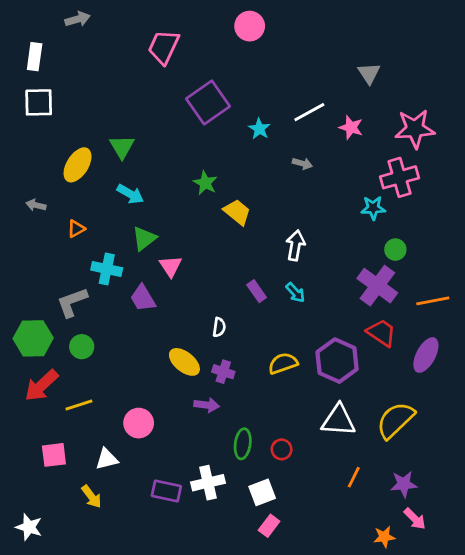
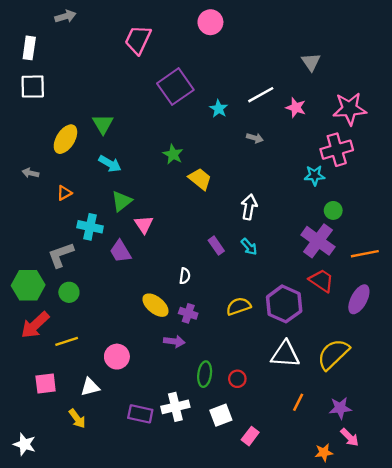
pink rectangle: (269, 526) -> (250, 436), moved

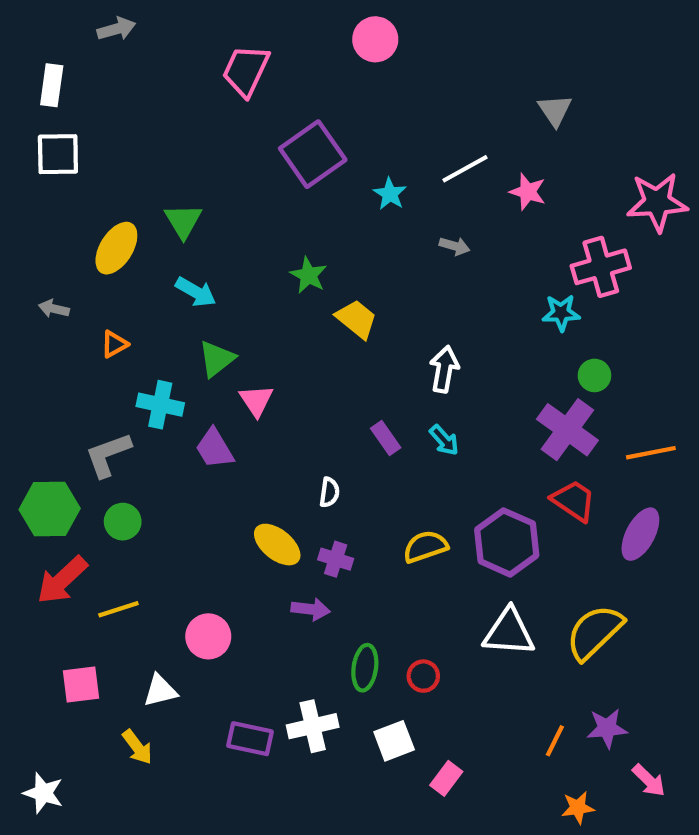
pink star: (350, 109) -> (657, 202), moved
orange line: (298, 402) -> (555, 741), moved
pink arrow: (350, 437) -> (649, 780), moved

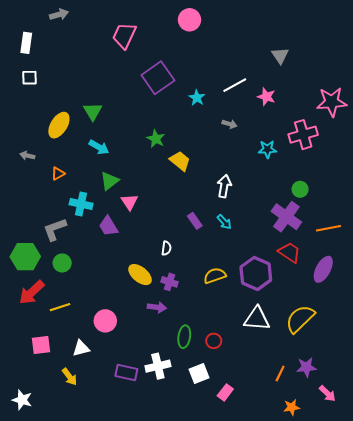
white square: (58, 154) -> (29, 78), size x0.7
cyan star: (561, 313) -> (267, 149), moved

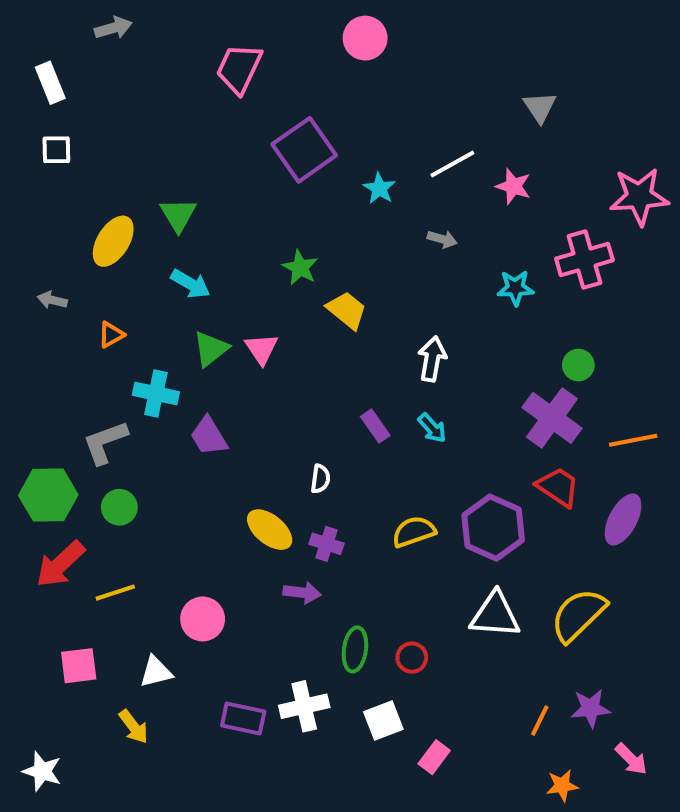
white rectangle: (26, 43) -> (50, 83), turned -30
pink triangle: (129, 202) -> (261, 349), moved

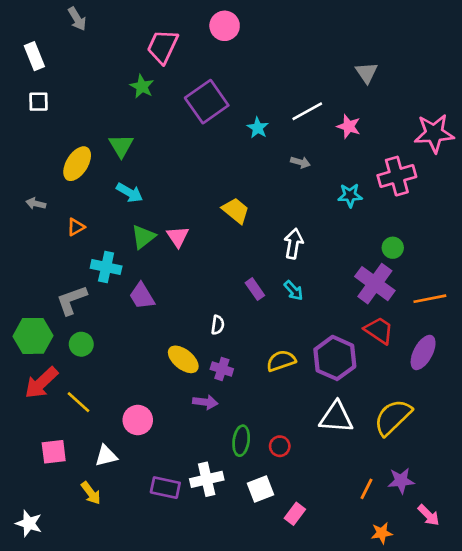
gray arrow: (113, 28) -> (77, 19), turned 75
pink circle: (365, 38) -> (225, 26), moved
green star: (300, 268) -> (142, 86), moved
yellow line: (115, 593) -> (78, 402), turned 60

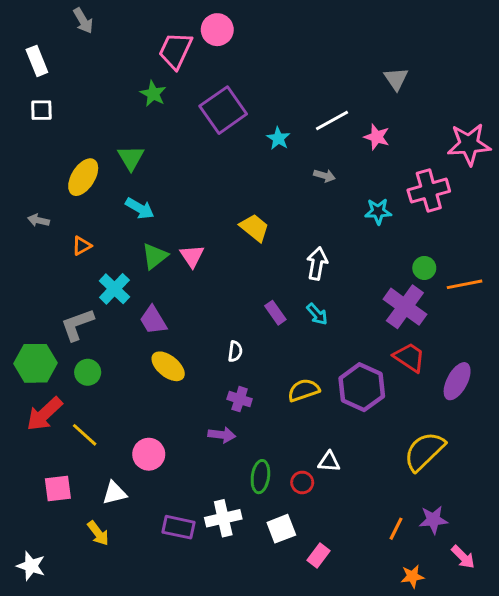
pink circle: (225, 26) -> (217, 30), moved
cyan cross: (106, 267) -> (114, 289), turned 32
orange line: (430, 299) -> (465, 284), moved
yellow ellipse: (183, 359) -> (168, 366), moved
white triangle: (336, 417) -> (329, 462), moved, size x0.6

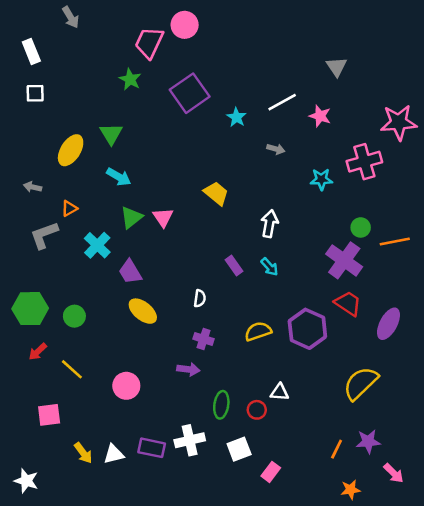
gray L-shape: (77, 325) -> (44, 235), moved
red arrow: (44, 414) -> (38, 352), size x0.6
white triangle: (114, 493) -> (114, 454), moved

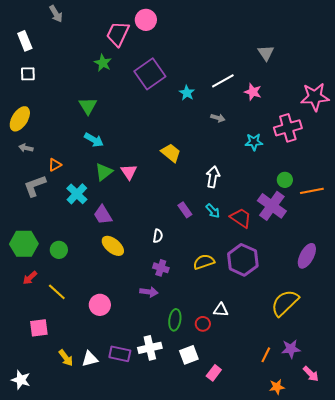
yellow ellipse: (71, 150) -> (20, 119), moved
red trapezoid: (348, 303) -> (241, 218), moved

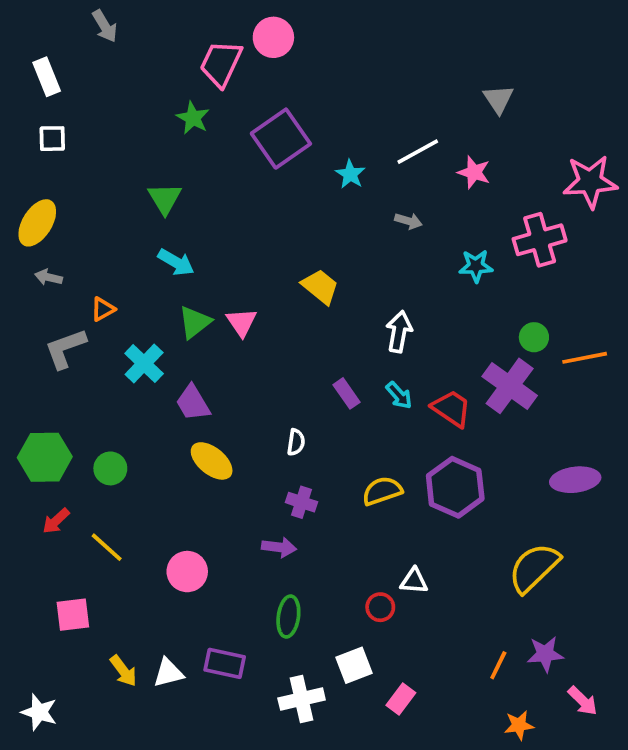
purple ellipse: (307, 256) -> (575, 480), turned 55
green ellipse: (175, 320) -> (288, 617), moved
white cross: (150, 348) -> (302, 699), moved

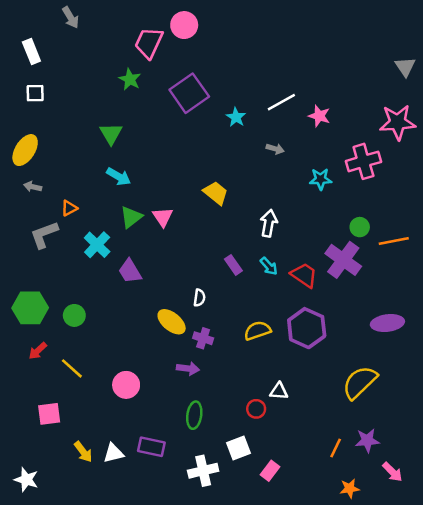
gray triangle: (498, 99) -> (405, 67), moved
yellow ellipse: (212, 461) -> (172, 322), moved

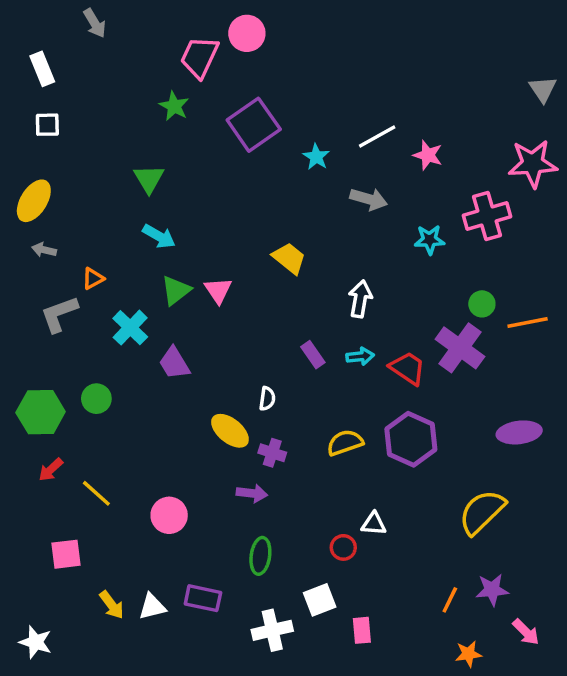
gray arrow: (275, 149) -> (369, 199), size x1.5
cyan arrow: (269, 266) -> (360, 356), turned -54
green circle: (74, 315) -> (96, 399), moved
pink rectangle: (270, 471) -> (362, 630), turned -42

